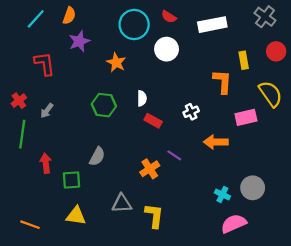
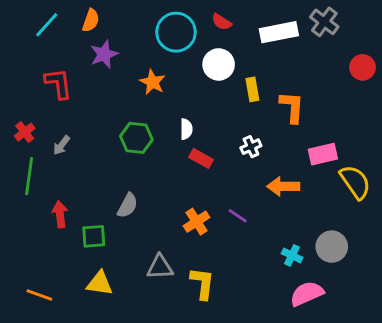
gray cross: (265, 17) -> (324, 22), moved
yellow rectangle: (244, 60) -> (252, 89), moved
yellow semicircle: (271, 94) -> (355, 182), moved
purple line: (174, 155) -> (238, 216), moved

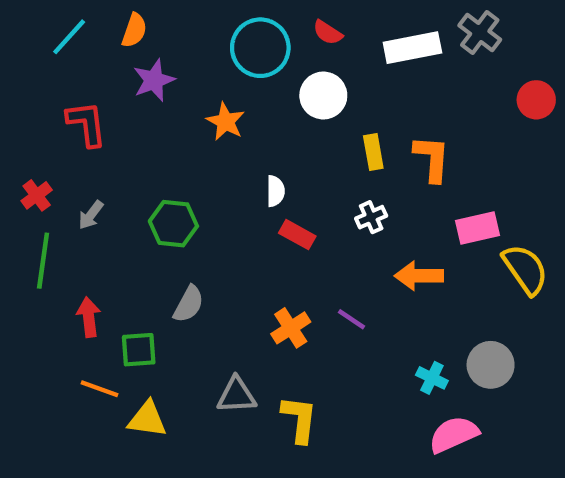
yellow rectangle: (252, 89) -> (373, 152), moved
green hexagon: (136, 138) -> (173, 224), moved
orange line: (39, 295) -> (100, 389), moved

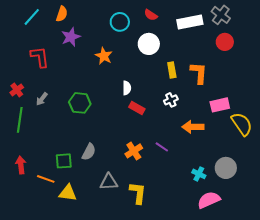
cyan circle: (260, 48) -> (120, 22), size x0.7
red circle: (536, 100) -> (225, 42), moved
gray semicircle: (189, 304) -> (89, 152), moved
red arrow: (89, 317) -> (21, 165), moved

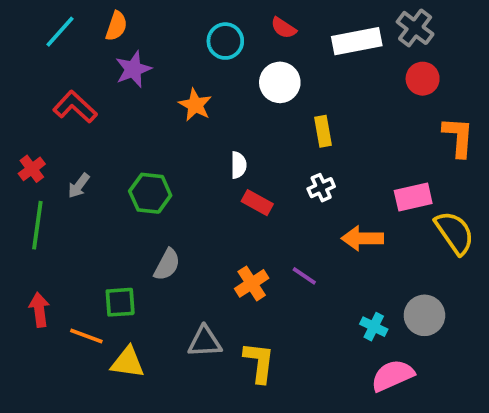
red L-shape: (40, 57) -> (75, 107), turned -40
orange L-shape: (199, 73) -> (458, 137), moved
gray semicircle: (89, 152) -> (167, 265), moved

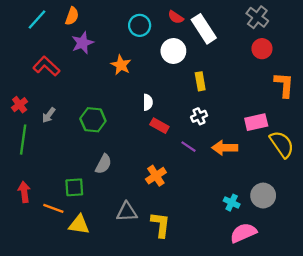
white rectangle: (357, 41) -> (204, 29), moved, turned 68
purple line: (304, 276) -> (189, 147), moved

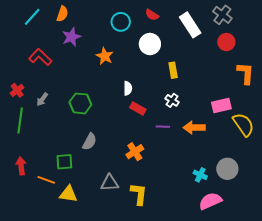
white rectangle: (204, 29) -> (190, 25), moved
white cross: (199, 116) -> (172, 100), turned -32
purple line: (189, 147) -> (163, 127), turned -32

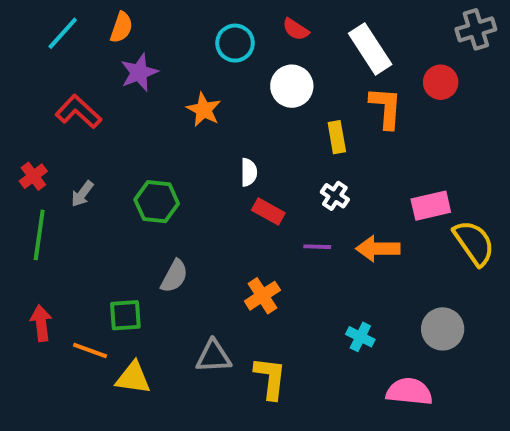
gray cross: (222, 15) -> (476, 29), moved, turned 36
orange L-shape: (246, 73) -> (386, 108), moved
cyan cross: (200, 175) -> (360, 337), moved
pink semicircle: (210, 201) -> (409, 392), turned 30

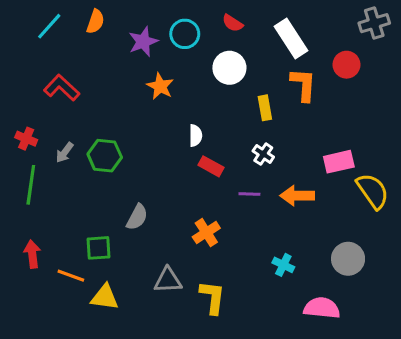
purple star: (139, 72) -> (143, 42), moved
red cross: (33, 176) -> (26, 139), turned -30
green hexagon: (157, 202) -> (105, 156), moved

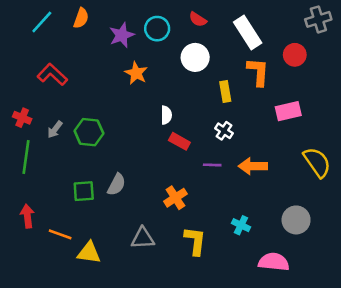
pink rectangle: (339, 162) -> (288, 111), moved
green square: (99, 248) -> (84, 191), moved
yellow L-shape: (212, 297) -> (195, 241), moved

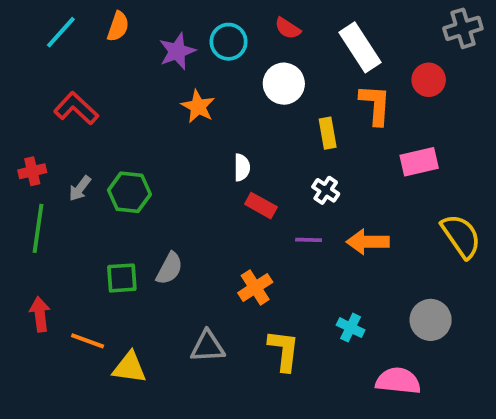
red cross: (22, 118) -> (32, 171), turned -36

